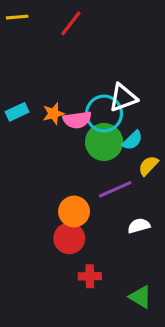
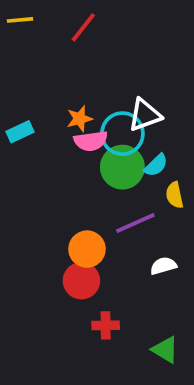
orange star: (53, 114) -> (80, 119), moved
yellow semicircle: (148, 166) -> (175, 195), turned -55

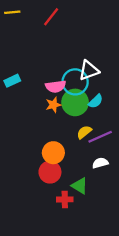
orange star: (80, 119) -> (53, 105), moved
yellow semicircle: (175, 195) -> (84, 132), moved, turned 63
purple line: (135, 223) -> (100, 137), moved
green triangle: (165, 350) -> (80, 186), moved

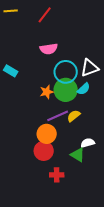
white triangle: (89, 70) -> (90, 68), moved
cyan rectangle: (12, 81) -> (11, 71), turned 56
pink semicircle: (56, 86) -> (49, 49), moved
purple line: (100, 137) -> (58, 116), moved
green triangle: (80, 186) -> (78, 155), moved

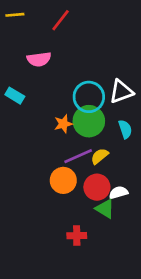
pink semicircle: (49, 49) -> (39, 59), moved
cyan semicircle: (84, 89) -> (125, 129), moved, turned -64
red circle: (44, 151) -> (97, 187), moved

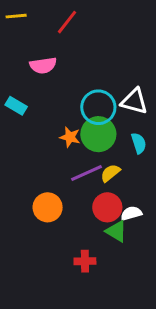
white triangle: (121, 92) -> (134, 101), turned 35
orange star: (63, 124) -> (70, 137), turned 30
orange circle: (63, 180) -> (48, 207), moved

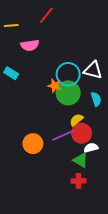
yellow line: (16, 16) -> (11, 26), moved
orange star: (70, 137) -> (55, 86), moved
purple line: (86, 173) -> (63, 135), moved
red circle: (107, 207) -> (82, 133), moved
red cross: (85, 261) -> (78, 181), moved

